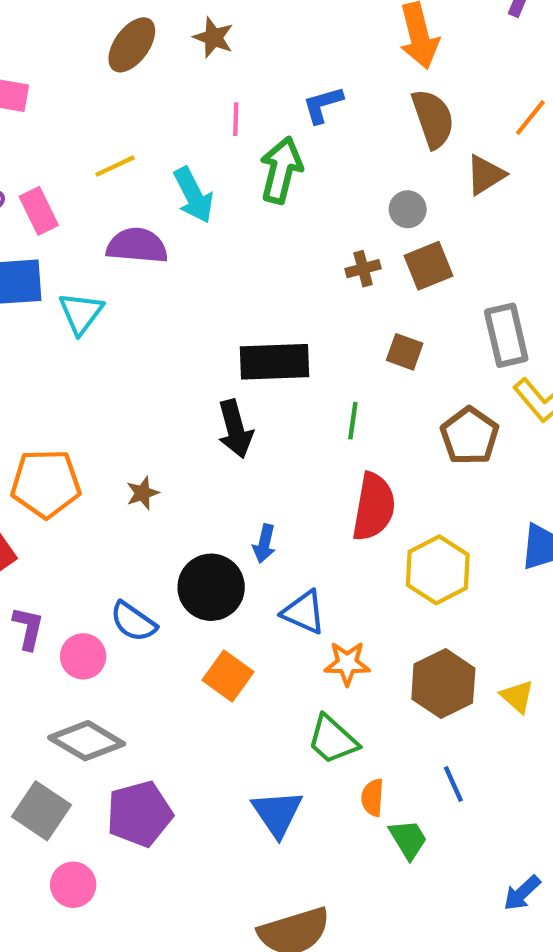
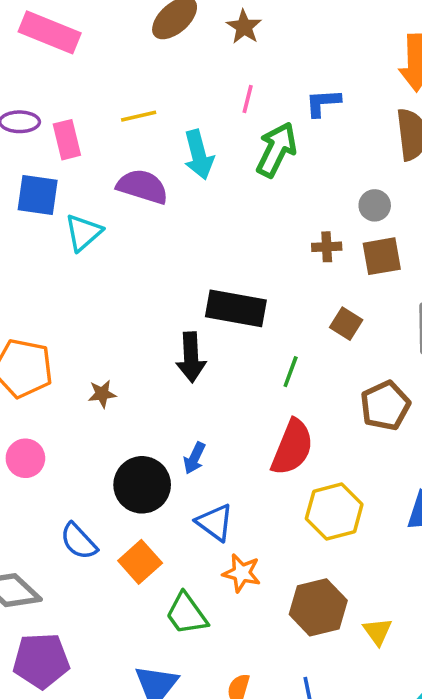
blue semicircle: (133, 622) -> (79, 541), moved
pink circle: (83, 656) -> (25, 458), moved
green trapezoid: (333, 740) -> (187, 614), moved

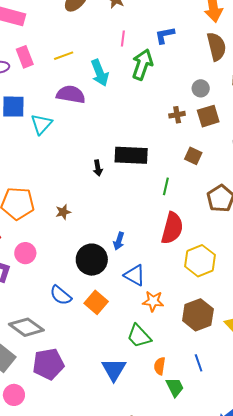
pink rectangle: (67, 140) -> (25, 57), moved
black arrow: (191, 357) -> (98, 168), moved, size x0.6
green trapezoid: (187, 614) -> (139, 336), moved

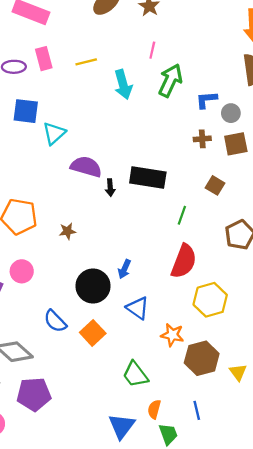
blue L-shape: (165, 35) -> (206, 100), moved
purple semicircle: (71, 94) -> (86, 167), moved
orange star: (153, 301) -> (172, 335), moved
blue triangle: (114, 369) -> (122, 426), moved

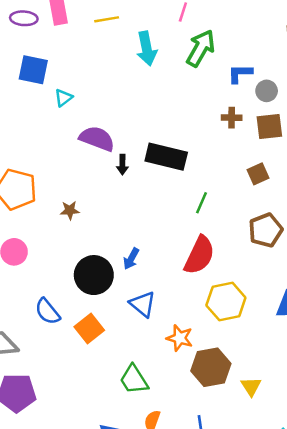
cyan triangle: (54, 133) -> (63, 98), size x0.7
brown square: (215, 185) -> (258, 174), moved, turned 30

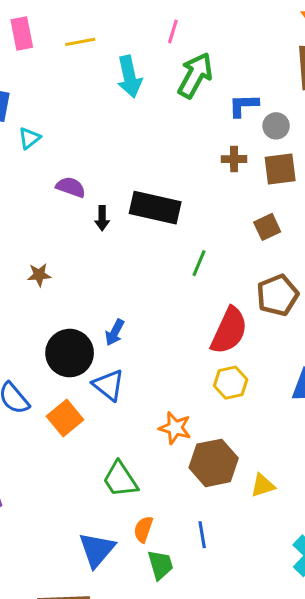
purple semicircle: (97, 139) -> (71, 187), size x0.7
red semicircle: (199, 255) -> (229, 331), moved
yellow hexagon: (226, 301) -> (231, 383), size x0.7
blue triangle: (143, 304) -> (108, 385), moved
yellow triangle: (251, 386) -> (263, 485), turned 45

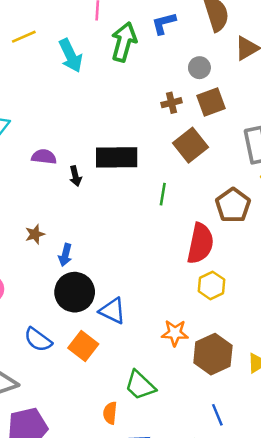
blue L-shape: (243, 105) -> (164, 23), moved
brown square: (267, 227) -> (190, 145), moved, size x1.5
blue arrow: (115, 332) -> (65, 255), moved
orange semicircle: (143, 529) -> (110, 413), moved

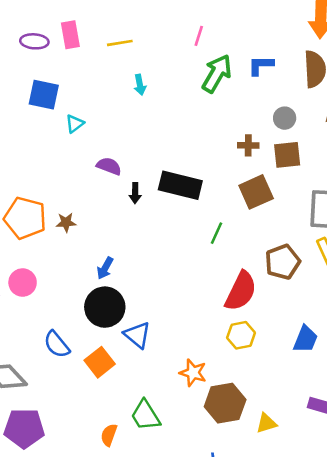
cyan arrow: (71, 56) -> (140, 85), moved, size x0.6
brown star: (35, 234) -> (66, 222), moved

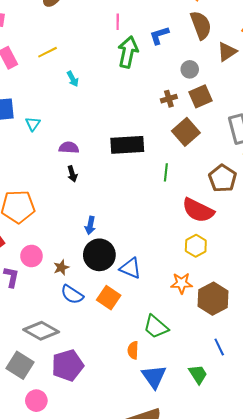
pink line: (199, 36) -> (118, 22), moved
black arrow: (135, 193) -> (72, 174), moved
brown star: (66, 222) -> (61, 267), moved
red semicircle: (241, 291) -> (198, 210), turned 108
yellow hexagon: (241, 335) -> (196, 246), moved

